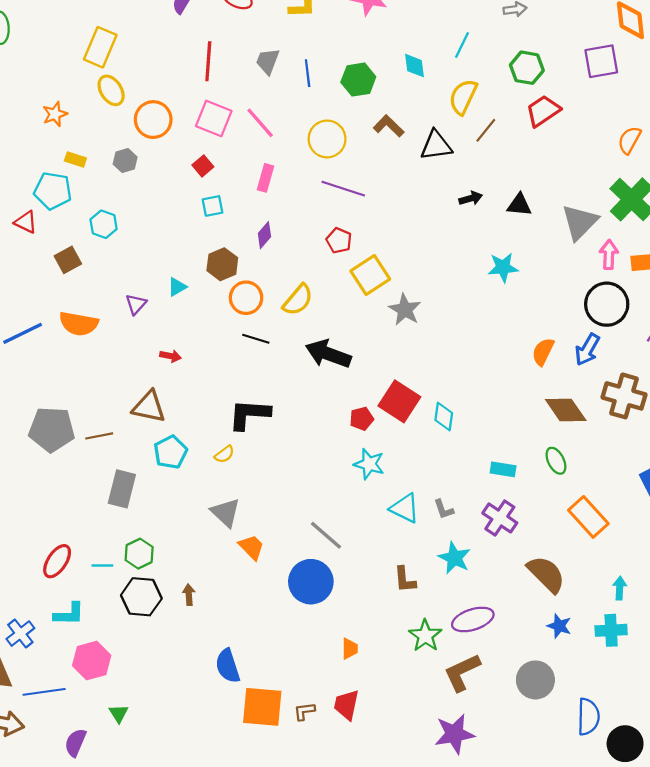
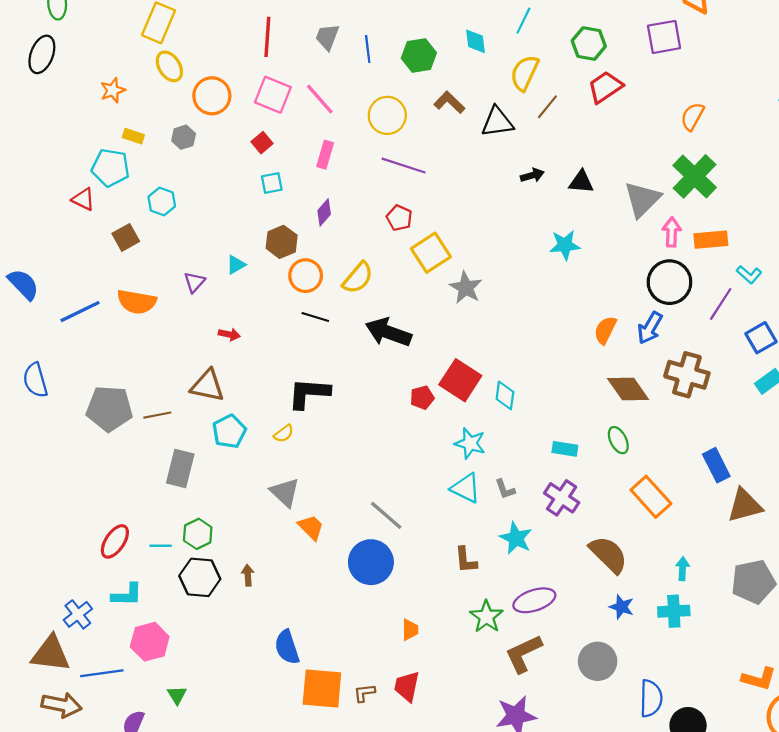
cyan star: (369, 464) -> (470, 443), moved

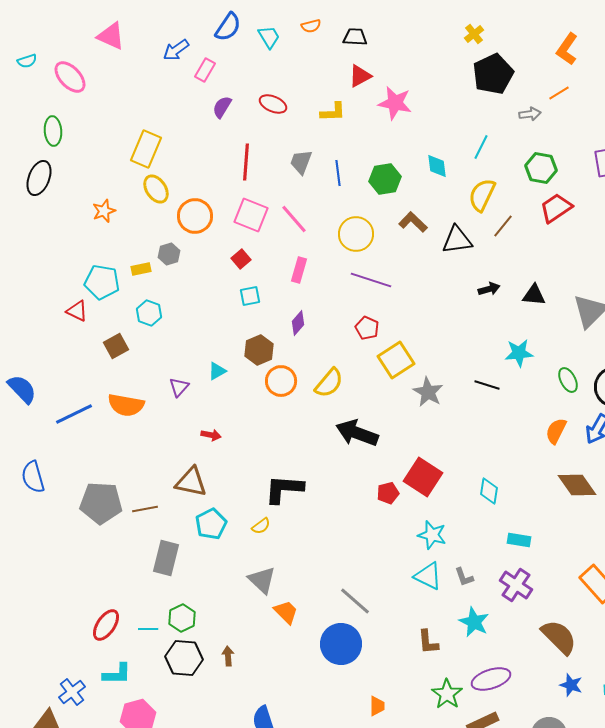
yellow rectangle: (133, 136) -> (141, 269), moved, turned -30
black line: (315, 317) -> (487, 385), moved
cyan diamond: (505, 395) -> (489, 491), moved
green ellipse: (618, 440) -> (568, 380), moved

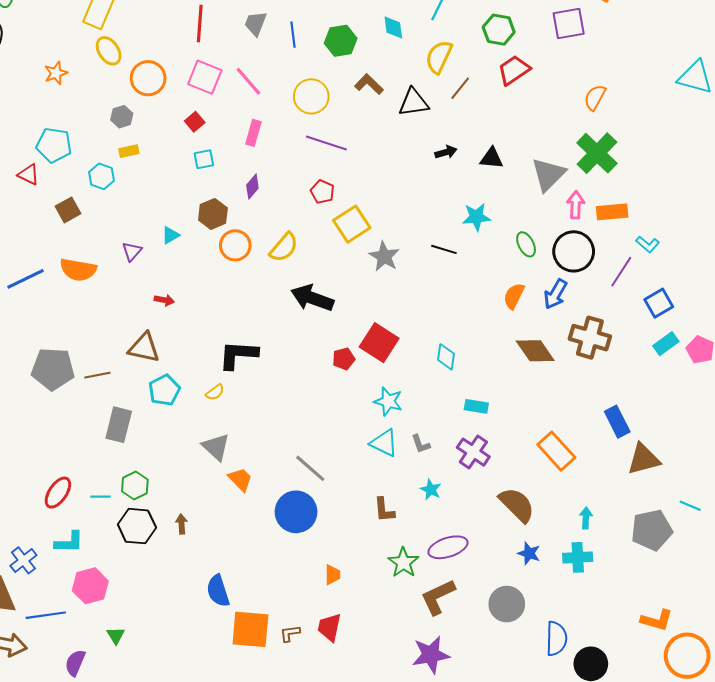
yellow rectangle: (141, 269) -> (129, 151), moved
cyan star: (474, 622) -> (431, 490), size x0.7

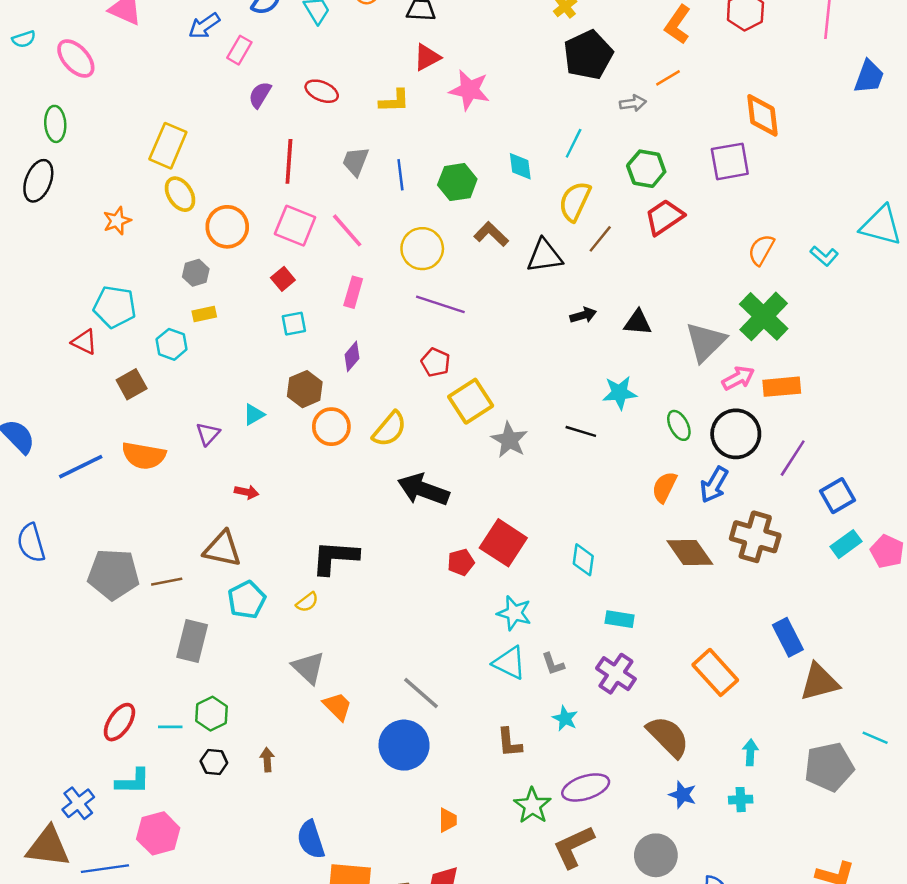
pink arrow: (576, 205) -> (738, 378), turned 60
cyan L-shape: (648, 244) -> (824, 256), moved
black hexagon: (137, 526) -> (214, 762), size x0.6
cyan cross: (578, 557) -> (741, 800), size x0.7

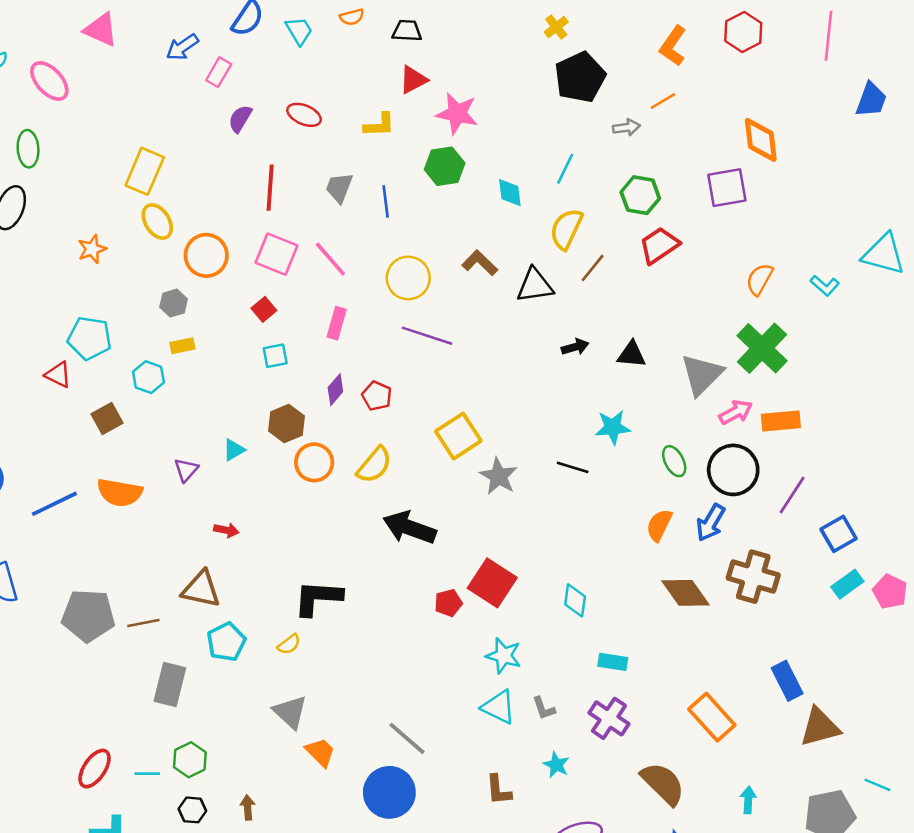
green hexagon: (457, 182) -> (445, 166), moved
red pentagon: (436, 362) -> (377, 396), moved

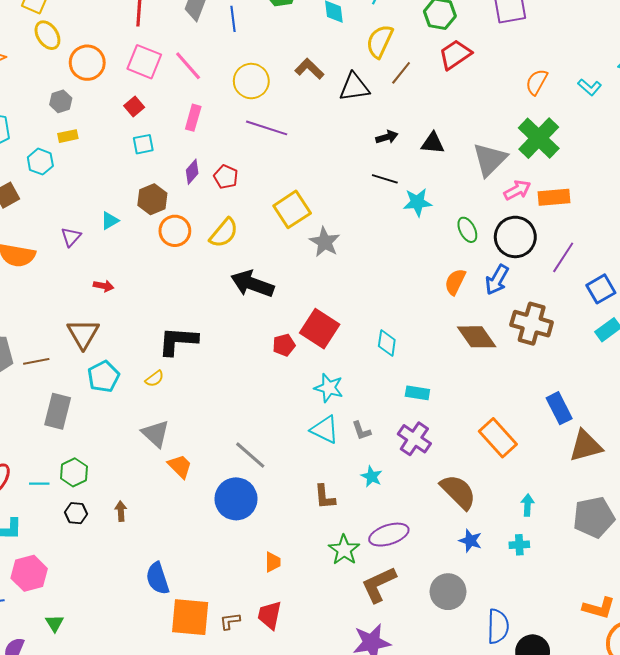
black line: (573, 467) -> (385, 179), moved
brown triangle: (201, 589) -> (83, 334), turned 48

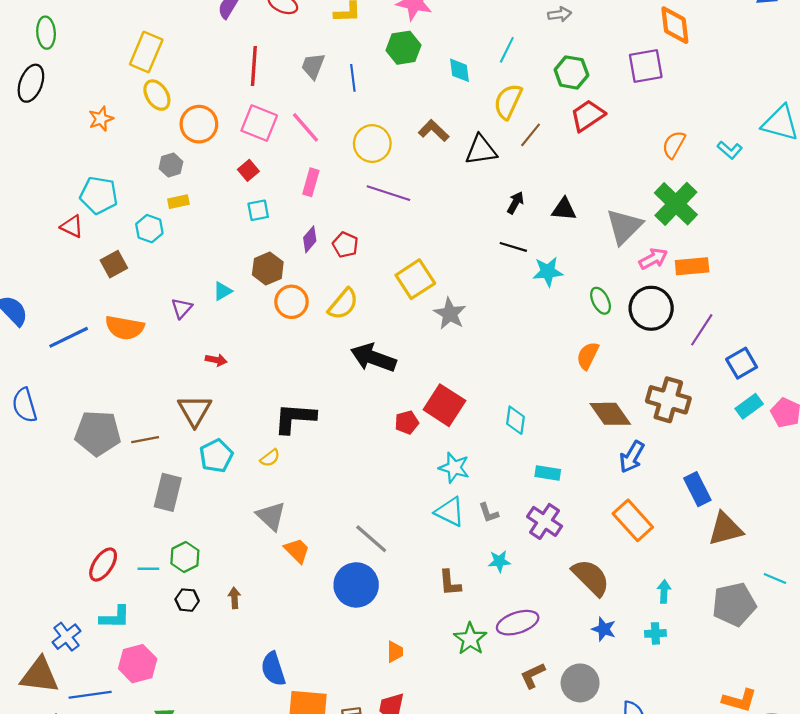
black arrow: (387, 137) -> (515, 203), turned -45
blue arrow: (497, 280) -> (632, 457), moved
cyan star: (372, 476) -> (499, 561), turned -30
brown L-shape: (379, 585) -> (533, 675), moved, size x0.7

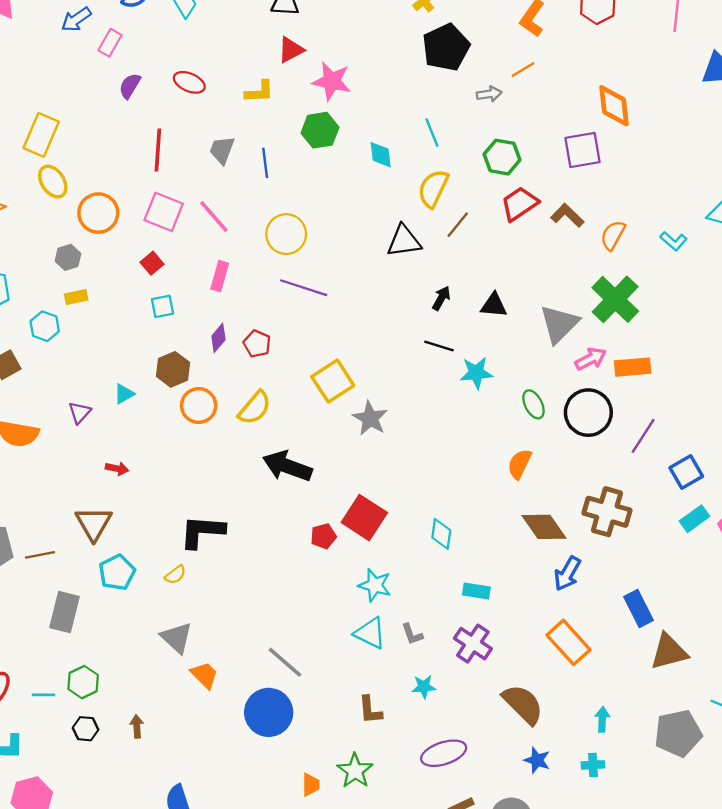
cyan line: (507, 50) -> (432, 133), turned -48
brown L-shape: (434, 131) -> (567, 215), moved
green star: (470, 639) -> (355, 771), moved

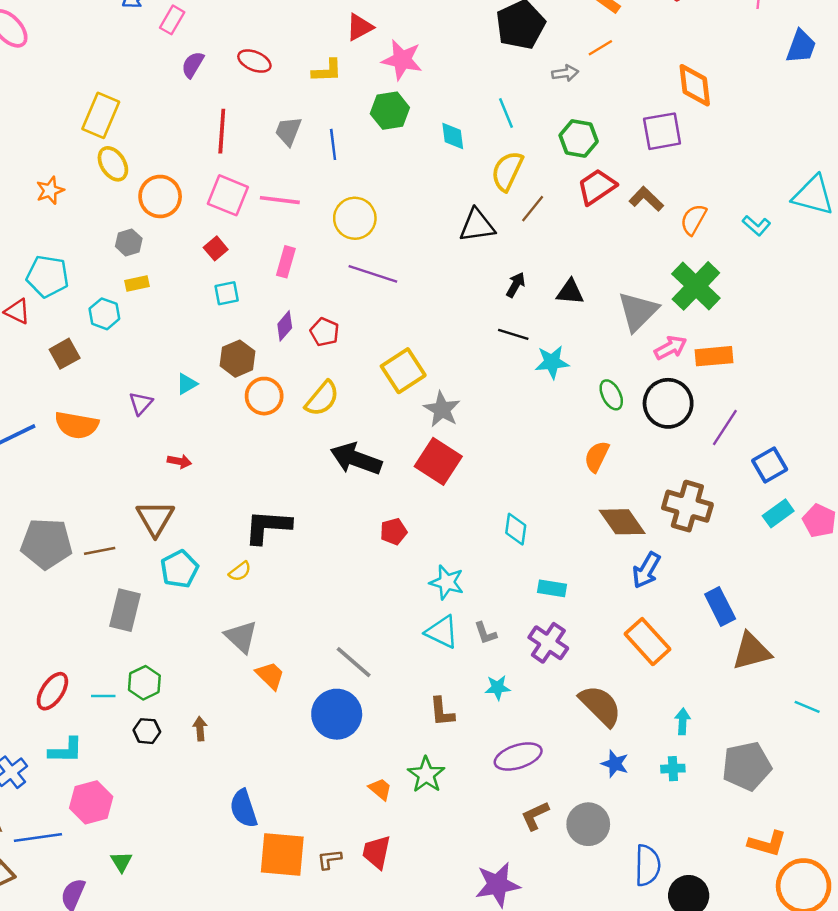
pink line: (214, 217) -> (280, 200), turned -42
red square: (364, 518) -> (438, 461), moved
gray pentagon: (678, 733) -> (747, 766), moved
orange trapezoid: (311, 785) -> (380, 789), turned -50

